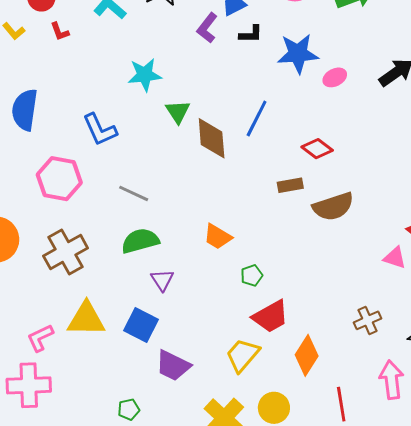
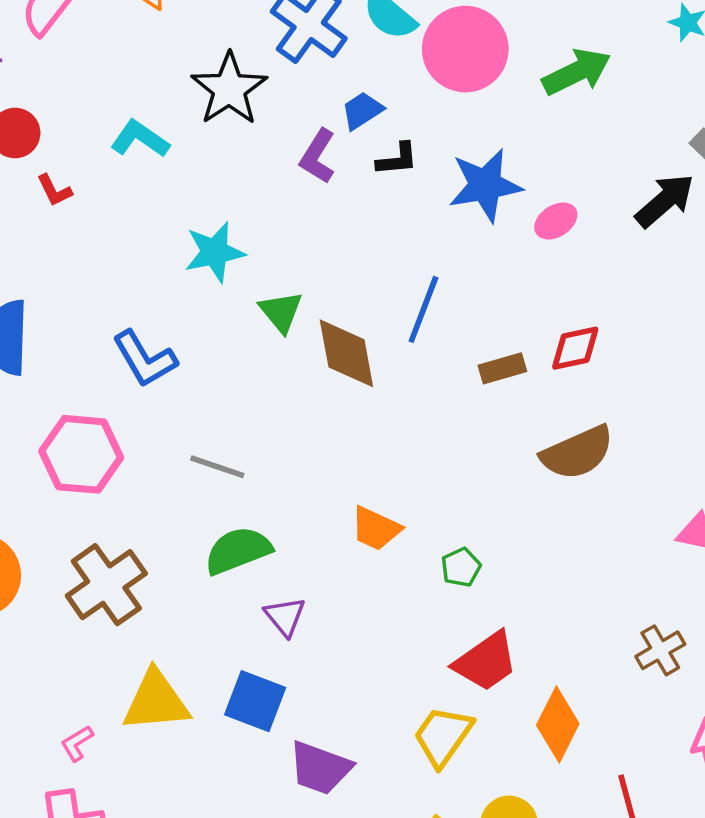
red diamond: (317, 149) -> (575, 348), moved, turned -44
brown rectangle: (290, 185) -> (502, 368), moved
green pentagon: (252, 275) -> (461, 567), moved
pink L-shape: (40, 338) -> (77, 743), size x0.7

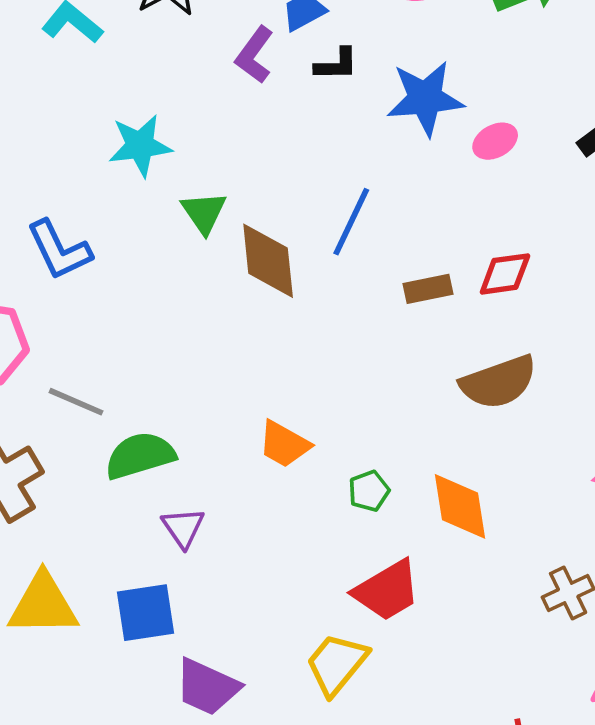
gray line: (217, 467) -> (76, 402), moved
blue square: (255, 701) -> (146, 613), turned -34
orange diamond: (558, 724) -> (460, 506), moved, turned -40

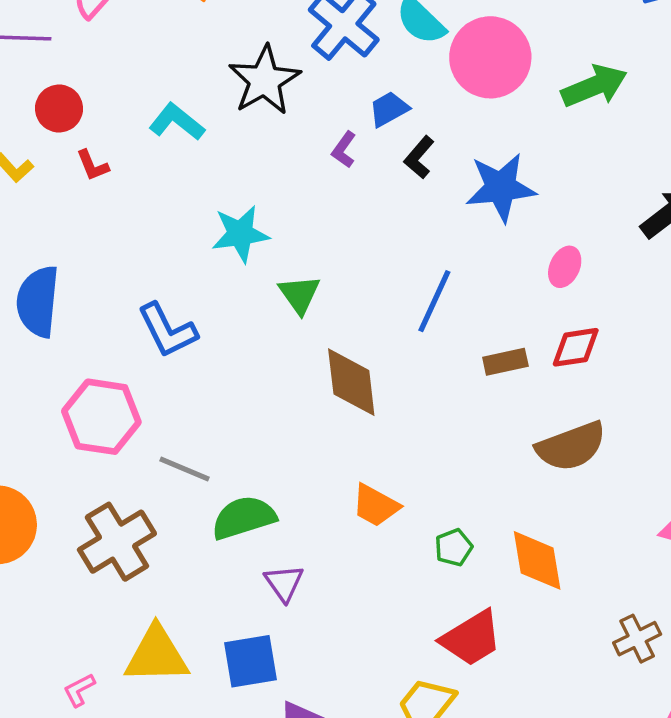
purple L-shape: (254, 55) -> (344, 150), size x0.7
black L-shape: (336, 64) -> (419, 157), turned 132
pink ellipse: (495, 141) -> (565, 267), moved, turned -36
brown diamond: (268, 261) -> (351, 382), moved

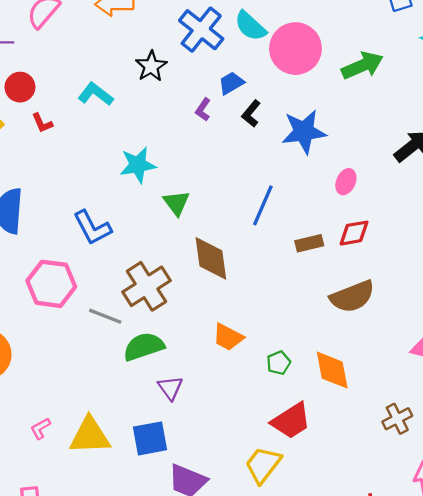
black star: (264, 80) -> (151, 66), size x0.7
brown cross: (117, 542) -> (147, 286), moved
pink L-shape: (79, 690) -> (40, 428), moved

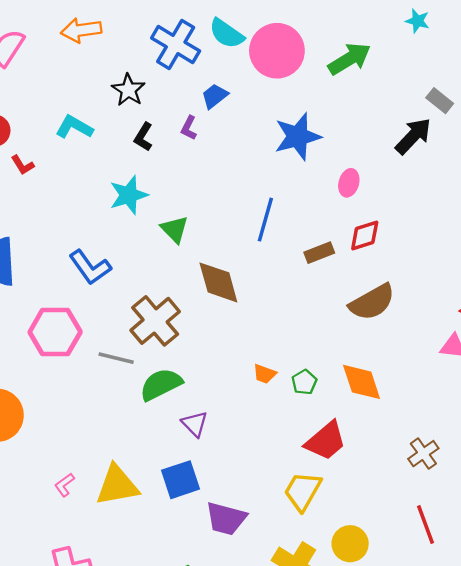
black L-shape: (251, 114) -> (143, 137), moved
orange trapezoid: (228, 337) -> (265, 374), moved, size x0.7
brown cross: (397, 419) -> (423, 454), moved

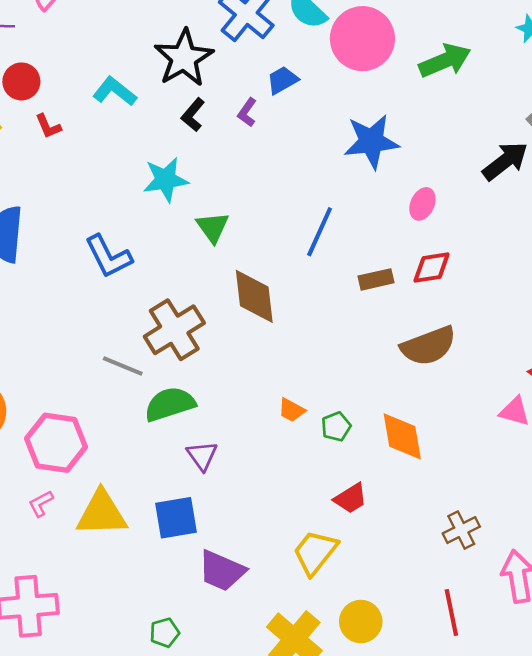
black star: (128, 90) -> (184, 58), size x1.5
pink hexagon: (55, 332) -> (56, 443), moved
red trapezoid: (326, 441) -> (351, 498), size x0.7

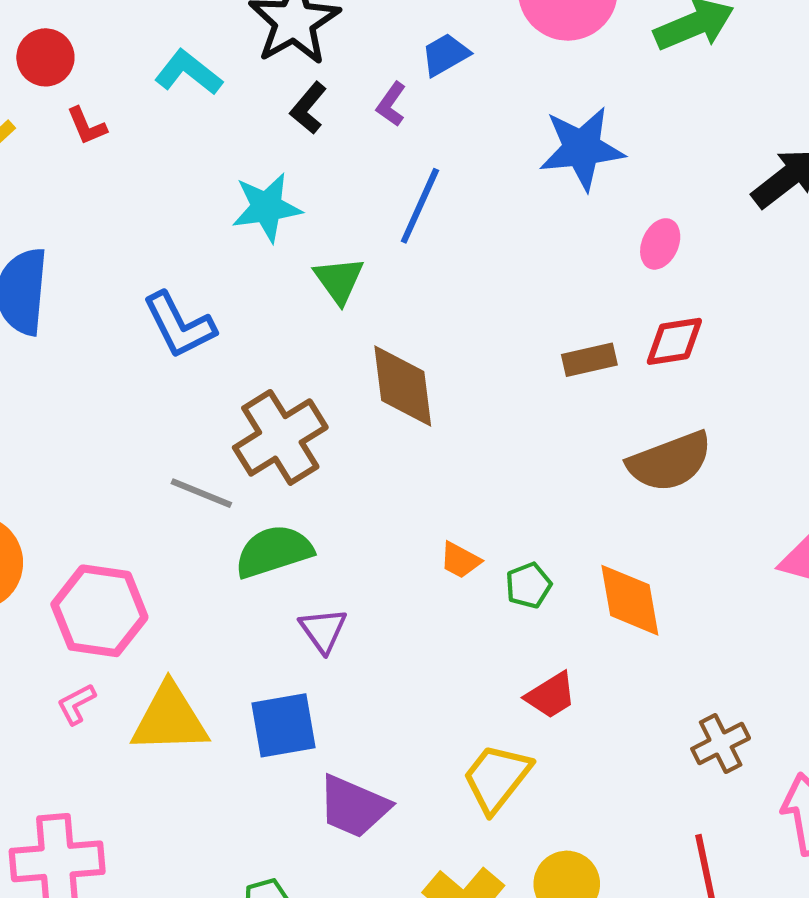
blue line: (320, 232) -> (420, 206), moved

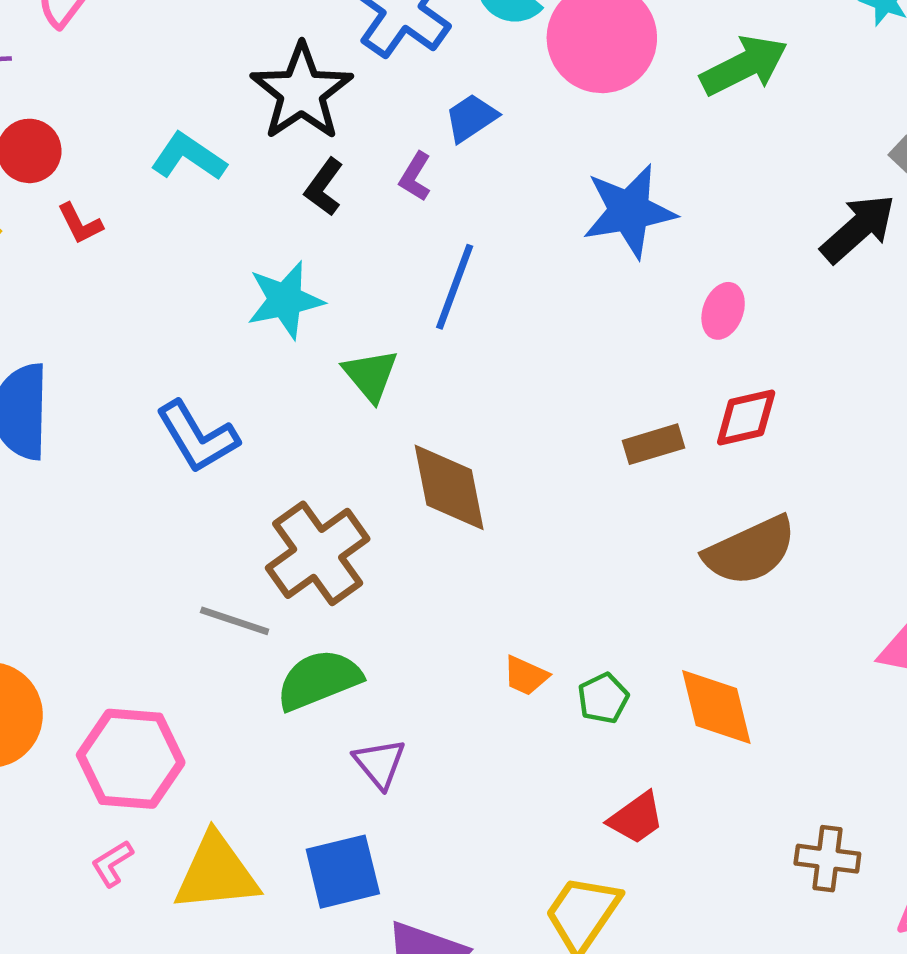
brown cross: (721, 744) -> (827, 859), turned 38

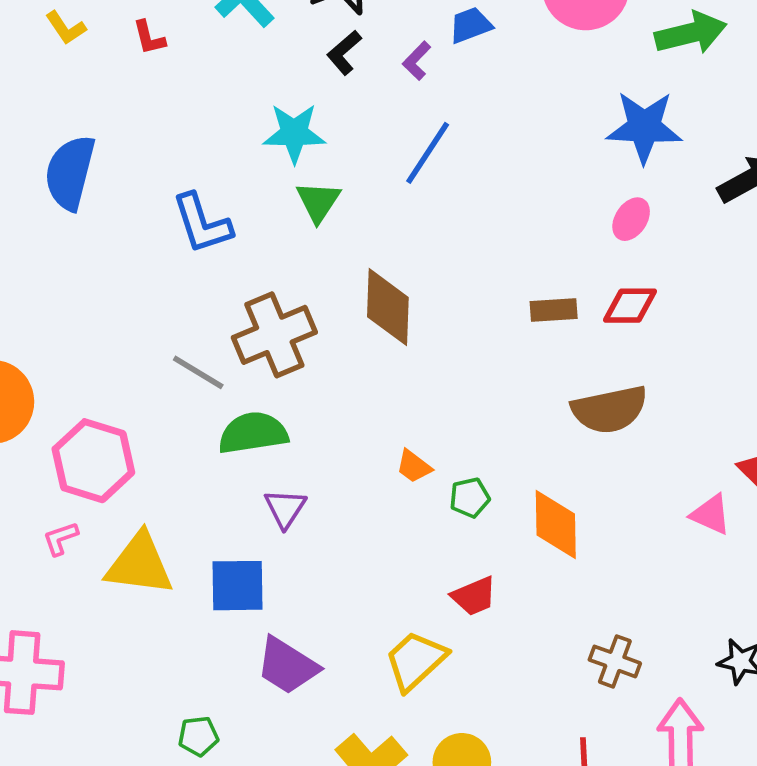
blue star: (629, 211) -> (644, 127), moved
green triangle: (371, 375) -> (318, 202), moved

